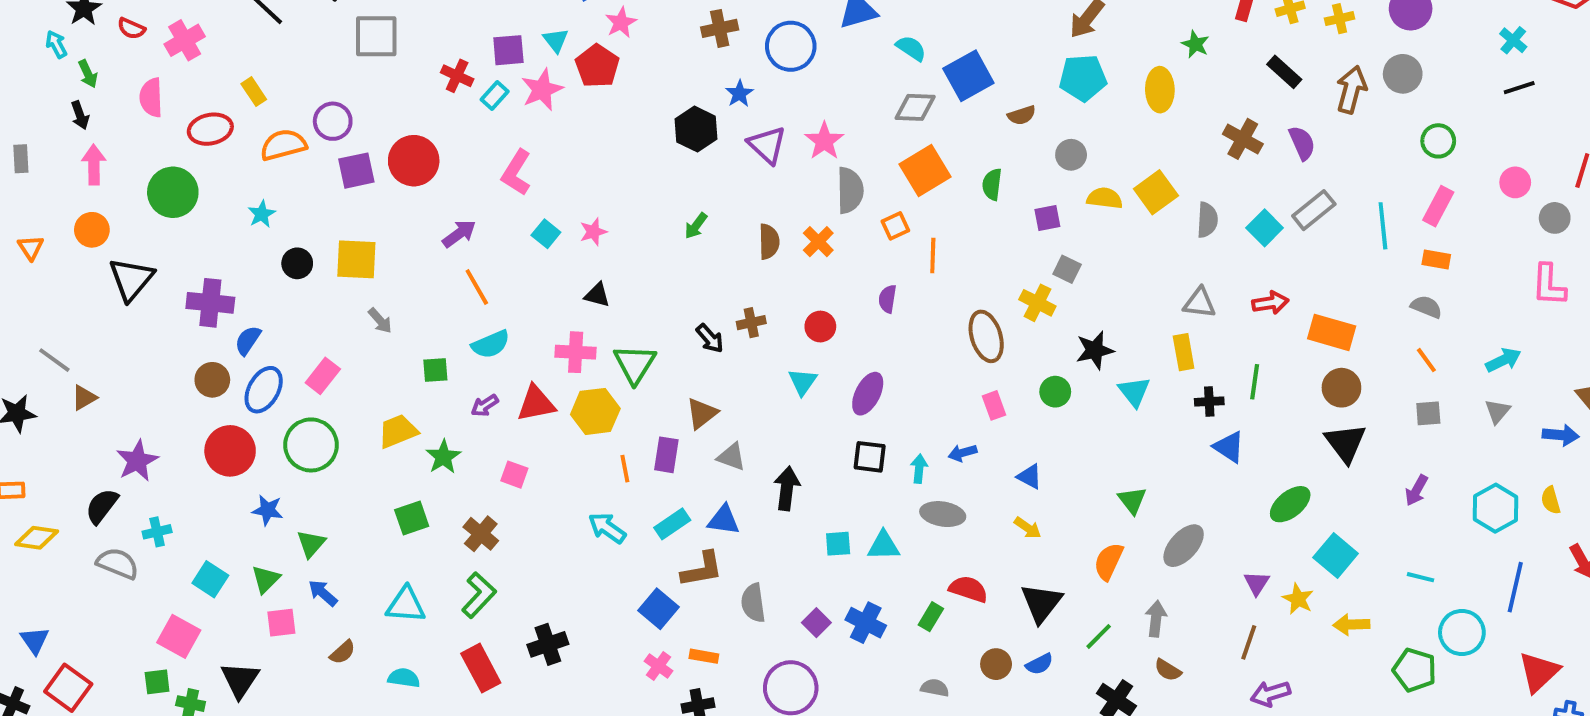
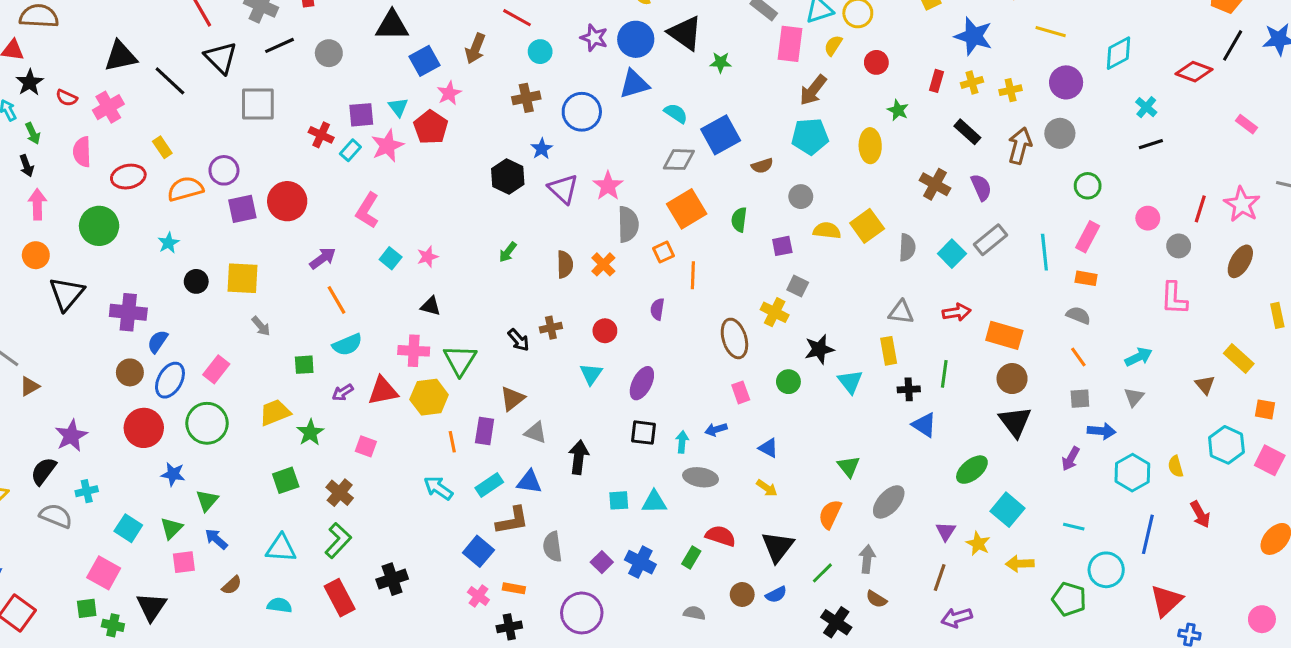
blue arrow: (1561, 435) -> (1102, 431), moved

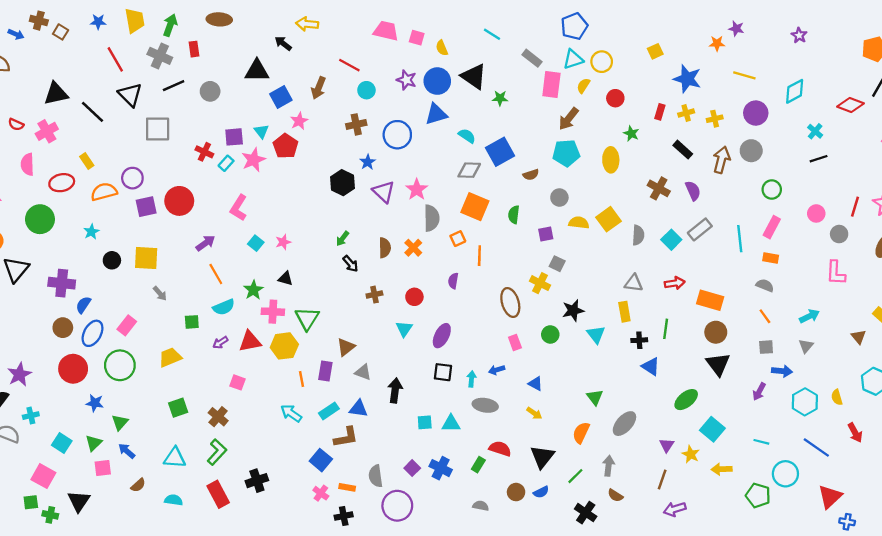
orange square: (687, 209) -> (475, 207), turned -36
black arrow: (519, 340) -> (350, 264), moved
green star: (310, 433) -> (253, 290), moved
blue line: (1148, 534) -> (816, 448), turned -68
gray semicircle: (552, 547) -> (376, 476), moved

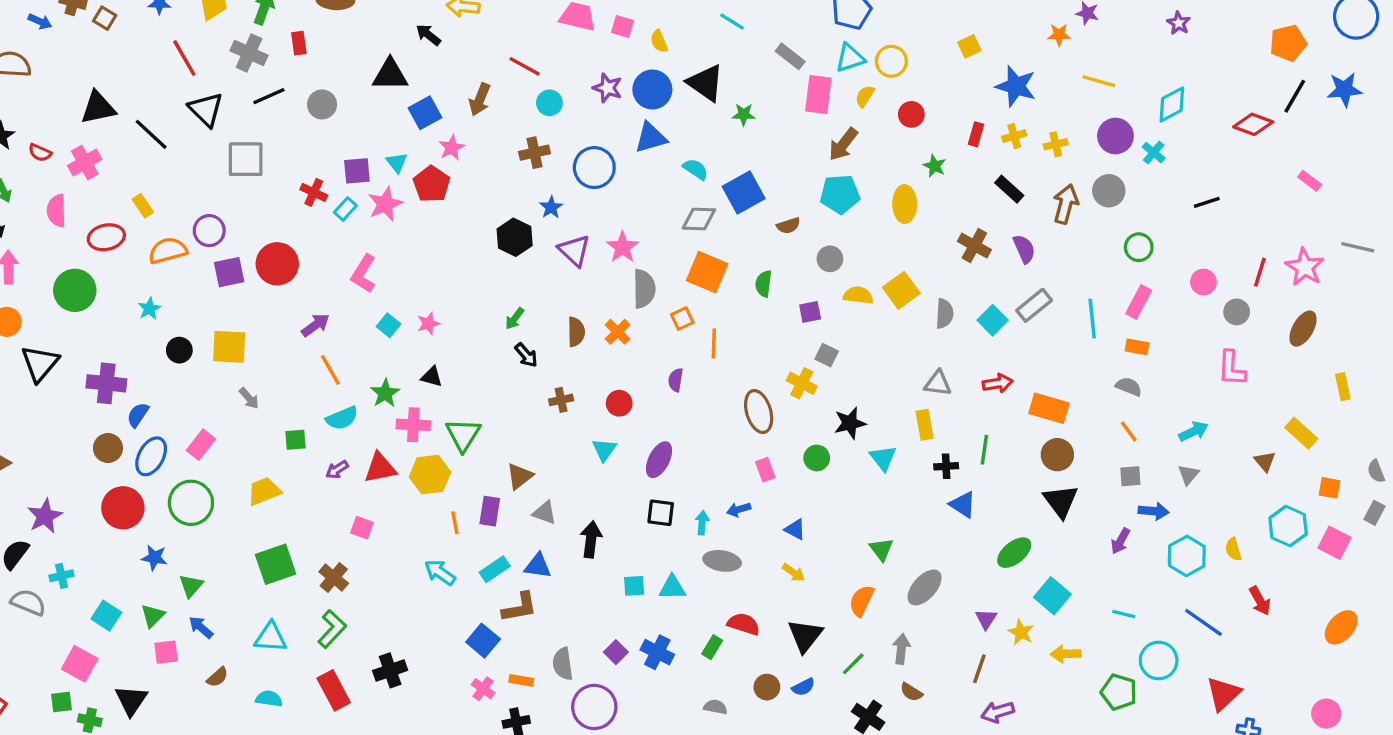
cyan cross: (815, 131) -> (1154, 153), moved
green square: (178, 408) -> (276, 564), size x1.4

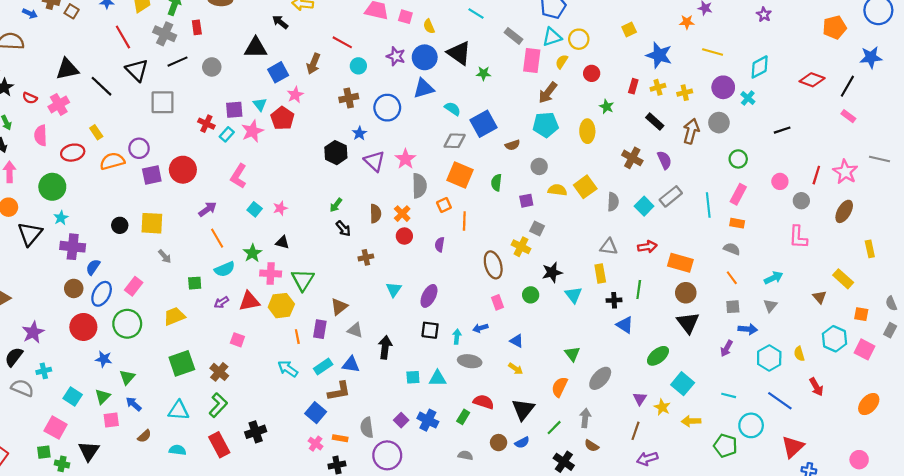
black line: (1295, 96) -> (847, 86), moved
cyan star: (149, 309) -> (61, 218), moved
red circle: (619, 403) -> (404, 236), moved

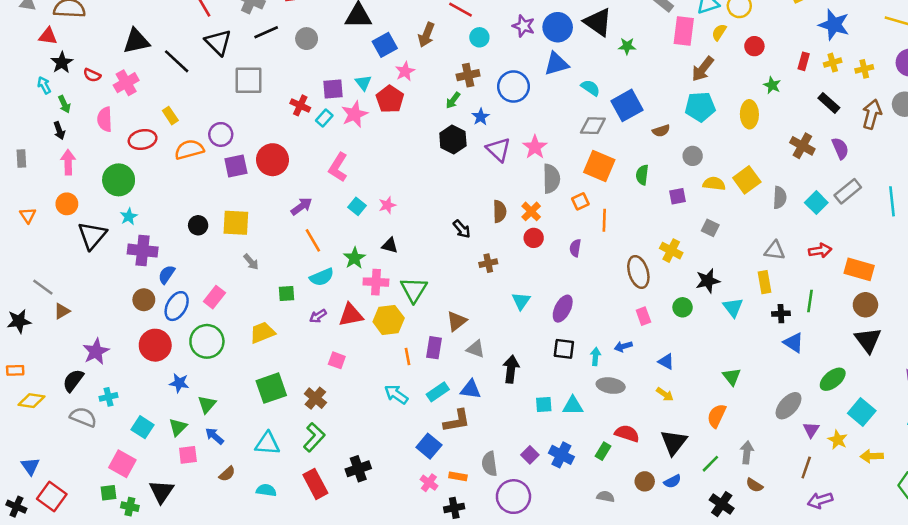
green arrow: (336, 205) -> (453, 100), moved
gray square: (537, 229) -> (710, 228), moved
gray ellipse: (600, 378) -> (789, 406), moved

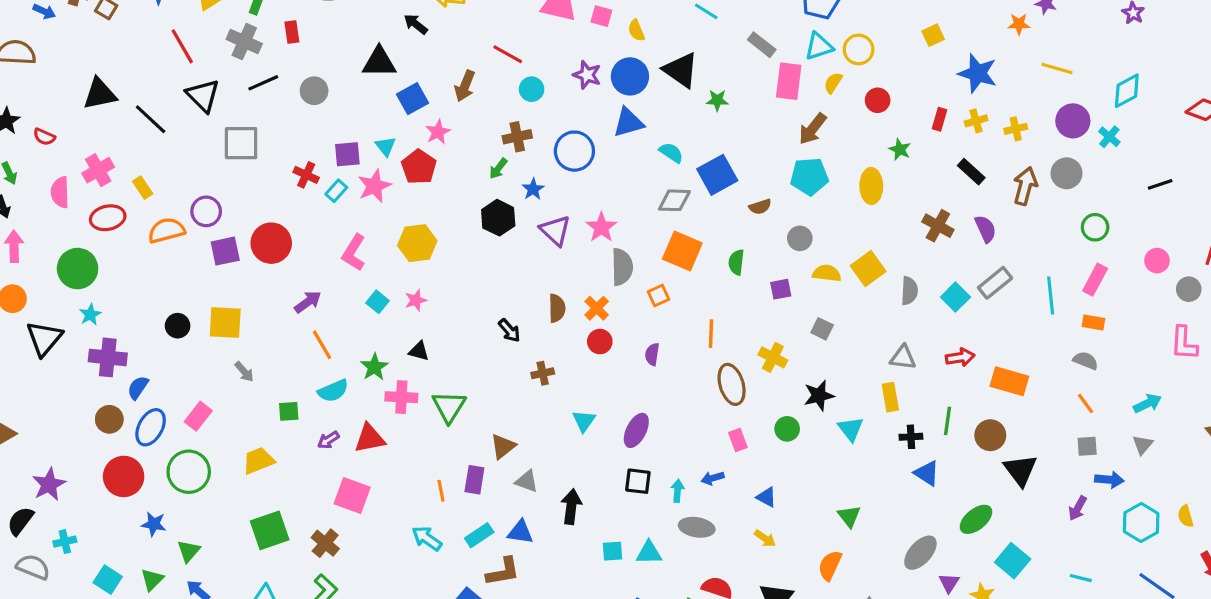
pink cross: (126, 83) -> (98, 170), moved
orange line: (604, 220) -> (711, 334), moved
brown circle: (865, 305) -> (990, 435), moved
yellow hexagon: (389, 320) -> (417, 243), moved
pink square: (337, 360) -> (352, 496), size x1.6

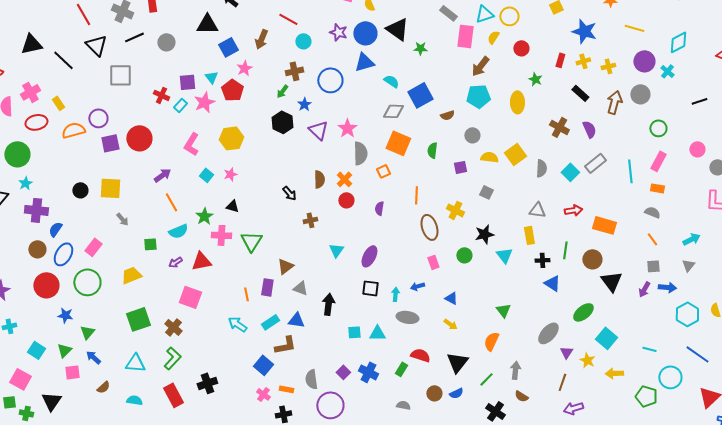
purple arrow: (1078, 508) -> (644, 289), moved

